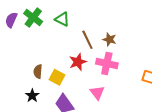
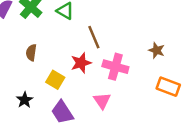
brown star: (109, 39) -> (157, 50), moved
brown semicircle: (38, 71) -> (31, 53), moved

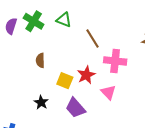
red star: (81, 63) -> (86, 75), moved

